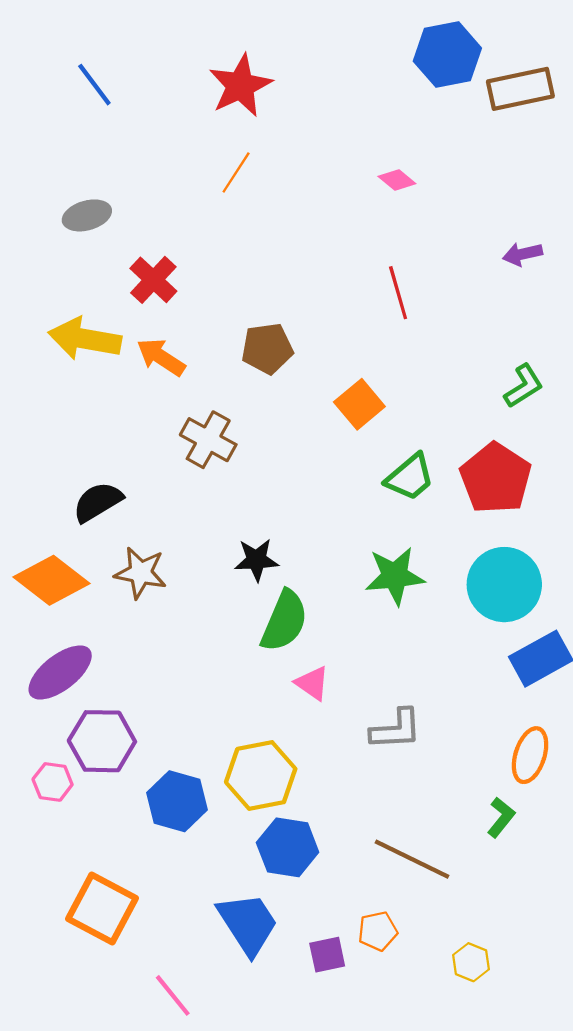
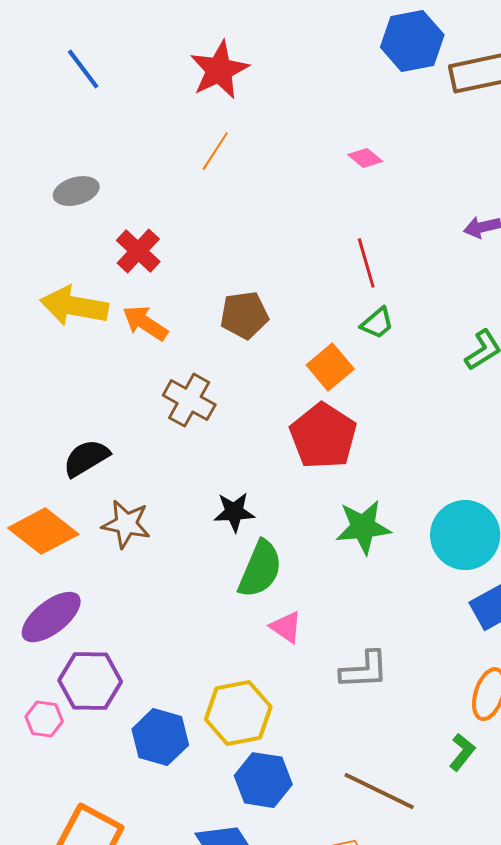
green trapezoid: (410, 477) -> (377, 323), moved, size x0.7
red pentagon: (496, 478) -> (323, 436), moved

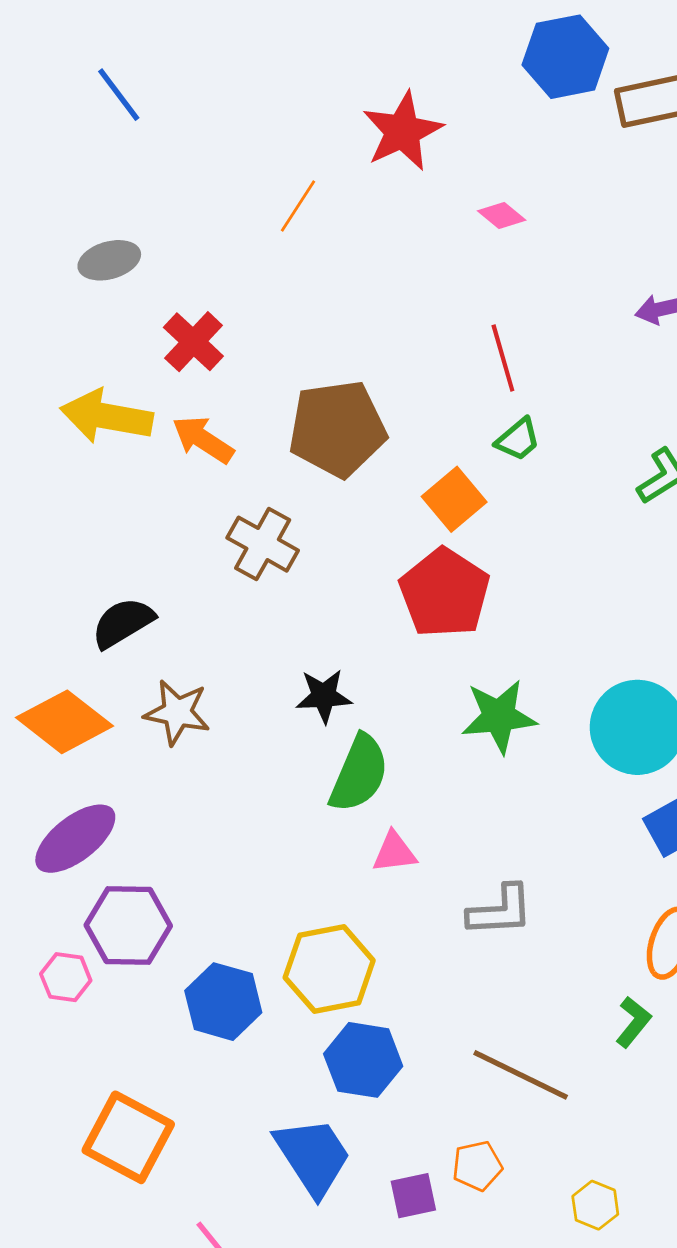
red star: (219, 70) -> (403, 131), moved
brown pentagon: (244, 315) -> (337, 429), size x1.5
pink triangle: (286, 627) -> (394, 852), turned -42

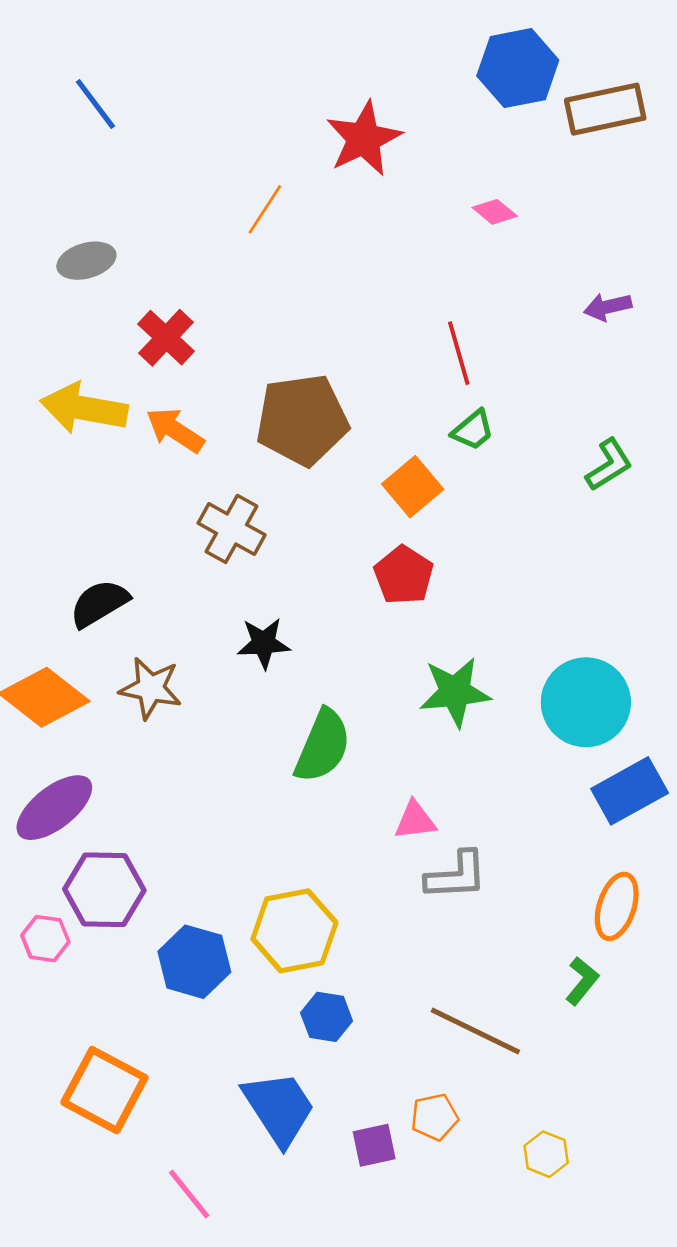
pink diamond: (502, 215) -> (495, 212), moved
red pentagon: (445, 593) -> (404, 575), size x0.7
black star: (324, 696) -> (264, 643), moved
pink triangle: (394, 852) -> (415, 820), moved
blue hexagon: (363, 1060) -> (327, 1017), size x0.7

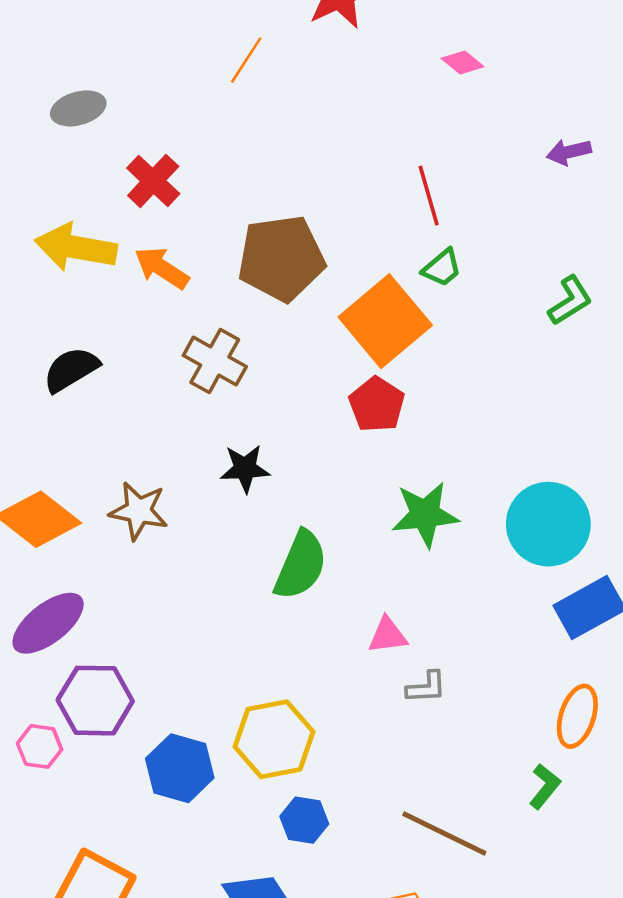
orange square: (413, 487) -> (385, 321), size x1.6
black semicircle: (99, 603) -> (71, 369), moved
gray L-shape: (456, 876) -> (426, 687), size x0.7

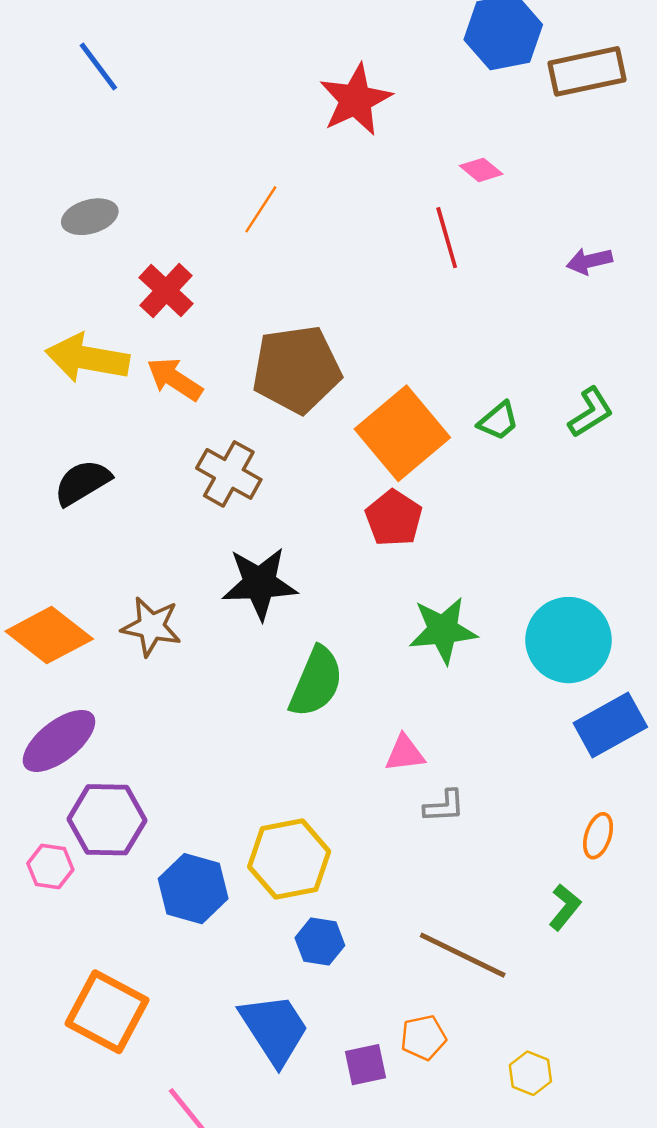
orange line: (246, 60) -> (261, 209), moved
red line: (429, 195) -> (447, 238), moved
green trapezoid: (442, 268) -> (498, 421), moved
black star: (245, 469) -> (260, 583), size x1.5
orange ellipse: (577, 716) -> (598, 836), size x0.7

